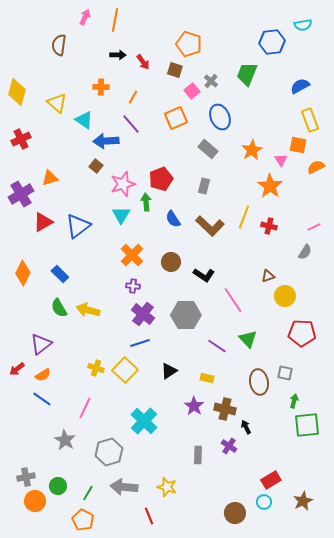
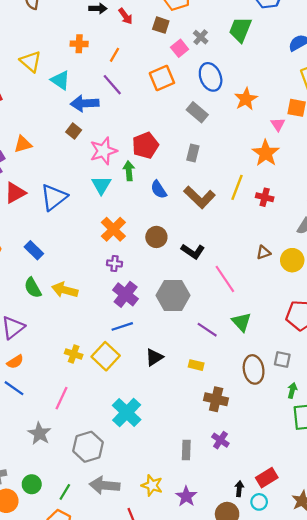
orange star: (252, 150) -> (246, 99), moved
yellow circle: (285, 296) -> (292, 260), moved
purple star: (194, 406) -> (186, 496), moved
black arrow: (246, 427) -> (239, 489), moved, turned 32

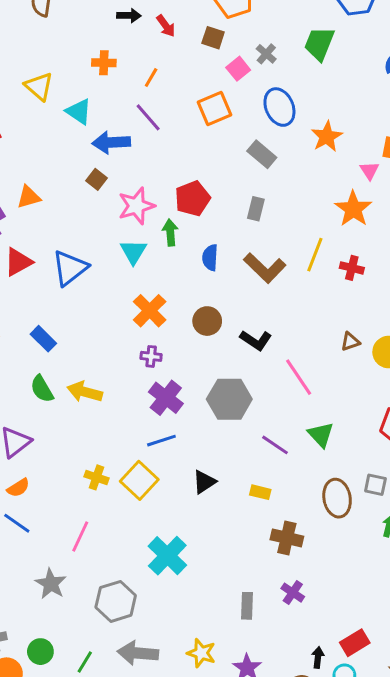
blue semicircle: (159, 190) -> (210, 258), turned 36

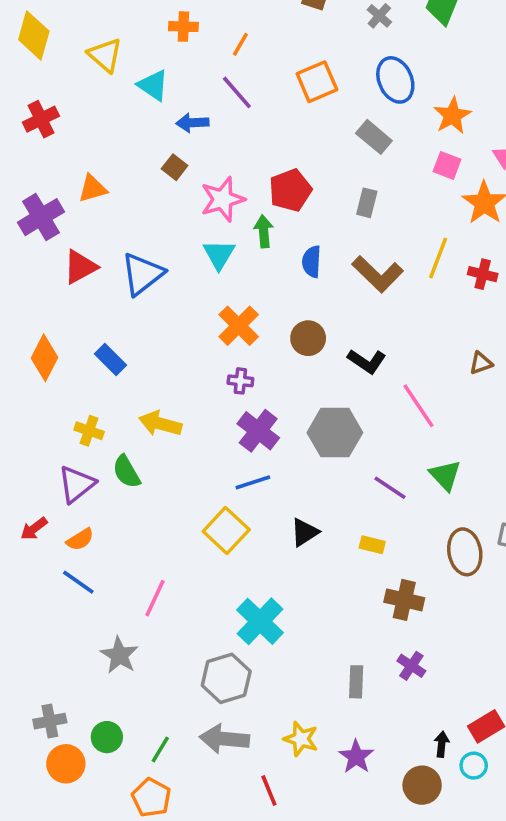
pink square: (238, 69) -> (447, 165), moved, turned -30
blue arrow: (111, 142) -> (192, 123), size x0.7
green semicircle: (42, 389) -> (126, 472), moved
yellow cross: (96, 477) -> (89, 431), moved
gray hexagon: (116, 601) -> (226, 678), moved

